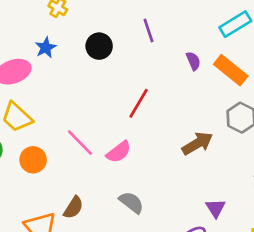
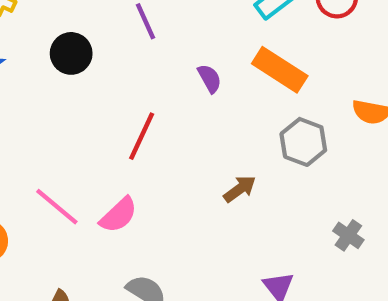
purple semicircle: (193, 61) -> (210, 78), moved
brown arrow: (197, 143) -> (240, 189), size x0.7

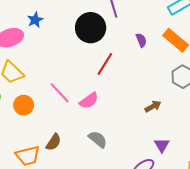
black circle: (71, 53) -> (91, 28), moved, size x1.5
brown arrow: (240, 189) -> (153, 106), moved

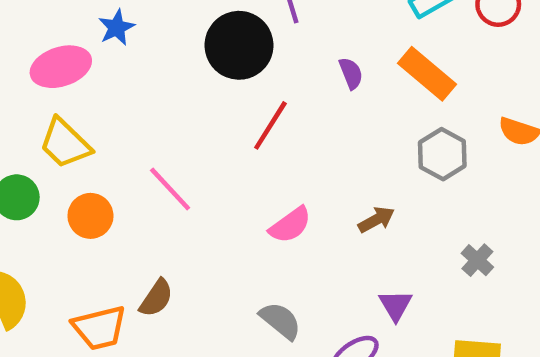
pink semicircle: (89, 101) -> (290, 225), moved
gray semicircle: (98, 139) -> (280, 321), moved

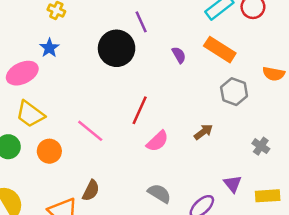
red line: (270, 125) -> (140, 110), moved
purple triangle: (396, 305) -> (233, 184), moved

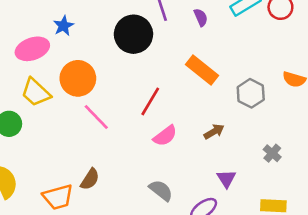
orange rectangle: (220, 50) -> (202, 70), moved
purple semicircle: (179, 55) -> (201, 17), moved
orange circle: (49, 151) -> (78, 78), moved, size x1.4
purple triangle: (233, 184) -> (226, 179), moved

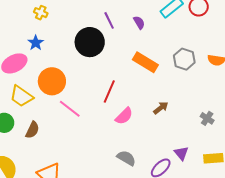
gray hexagon: (251, 93) -> (184, 59), moved
brown semicircle: (90, 179) -> (32, 130), moved
purple triangle: (226, 179) -> (181, 153), moved

